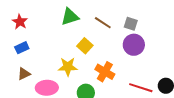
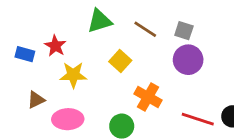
red star: (20, 22) -> (55, 46), moved
blue rectangle: (22, 48) -> (25, 54), moved, turned 40
yellow star: (68, 67) -> (73, 75), moved

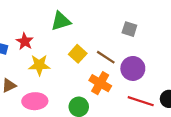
brown line: (145, 29) -> (106, 57), moved
purple circle: (188, 60) -> (133, 68), moved

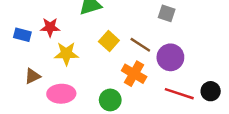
red star: (25, 41) -> (50, 27), turned -30

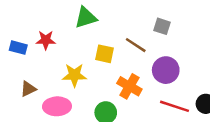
yellow square: (109, 41) -> (104, 54), turned -30
brown line: (140, 45) -> (136, 45), moved
yellow star: (66, 54) -> (74, 75), moved

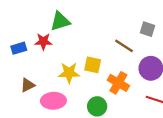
green triangle: (86, 18) -> (60, 21), moved
blue rectangle: (18, 48) -> (19, 48), turned -32
yellow square: (104, 54) -> (93, 65), moved

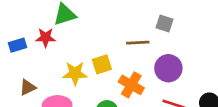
brown line: (124, 46) -> (138, 43), turned -36
yellow square: (93, 65) -> (102, 64), turned -30

